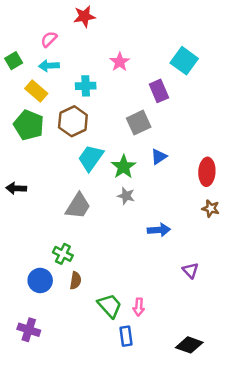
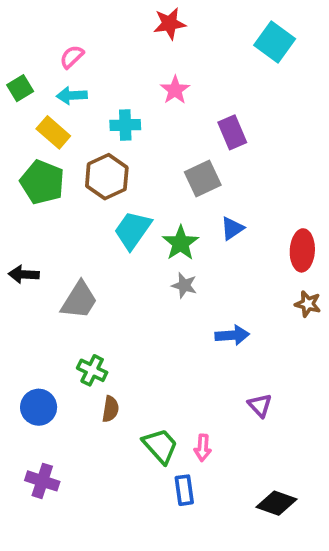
red star: (84, 16) -> (170, 24), moved
cyan square: (184, 61) -> (275, 42), moved
gray trapezoid: (78, 206) -> (79, 300), moved
purple triangle: (190, 270) -> (260, 405), moved
blue circle: (40, 280) -> (39, 407), moved

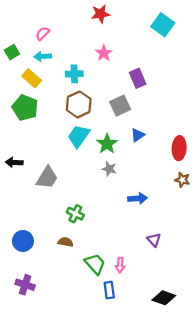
brown hexagon: (107, 177) -> (79, 104), moved
green cross: (92, 370) -> (75, 214), moved
brown semicircle: (111, 409) -> (66, 242), turned -88

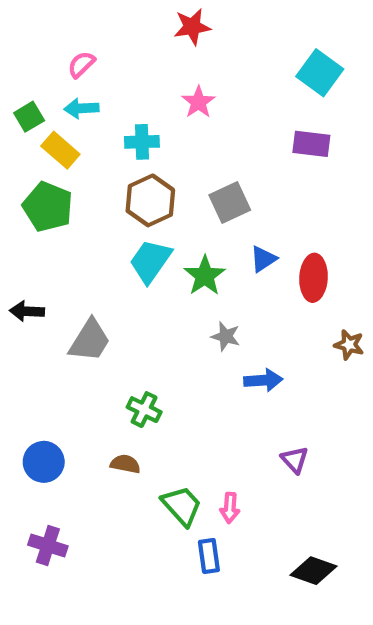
cyan square: (163, 25) -> (320, 73), moved
green square: (12, 52) -> (29, 117), moved
purple rectangle: (138, 78) -> (311, 144), moved, turned -60
red ellipse: (179, 148) -> (314, 278), moved
gray star: (109, 169) -> (226, 336), moved

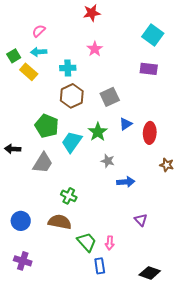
green pentagon: (48, 207) -> (47, 126), moved
cyan trapezoid: (150, 261) -> (72, 142), moved
brown semicircle: (125, 464) -> (60, 222), size x1.6

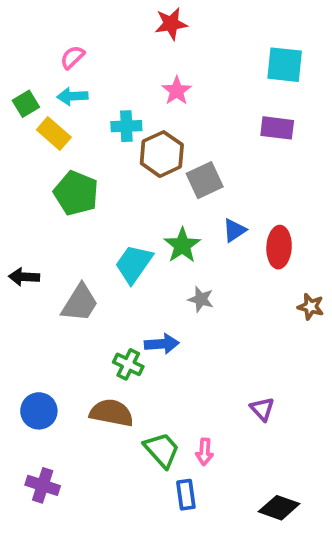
cyan square: (153, 35) -> (285, 65), turned -30
brown hexagon: (72, 96) -> (162, 154), moved
green pentagon: (47, 126) -> (76, 193), moved
blue arrow: (126, 182) -> (162, 344), moved

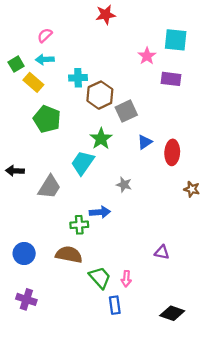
pink star: (177, 91) -> (147, 56), moved
green star: (182, 245) -> (101, 139), moved
green cross: (128, 364) -> (79, 225), turned -30
purple triangle: (262, 409) -> (162, 252), turned -35

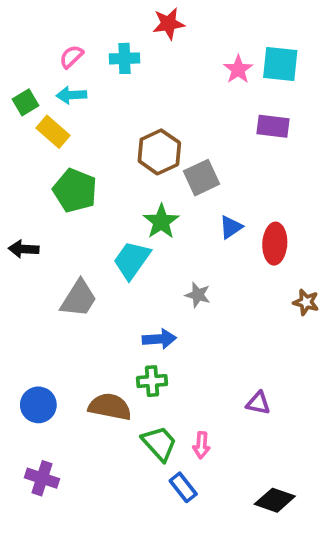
pink star: (147, 56) -> (238, 69), moved
cyan cross: (78, 78) -> (124, 58), moved
black arrow: (15, 171) -> (24, 249), moved
green cross: (79, 225) -> (152, 381), moved
blue rectangle: (115, 305) -> (183, 487), turned -30

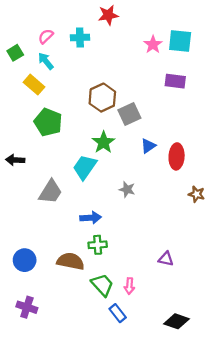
cyan arrow: (71, 95) -> (46, 61), turned 54
green square: (26, 102) -> (15, 53), moved
blue arrow: (159, 339) -> (91, 218), moved

